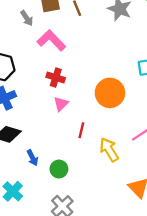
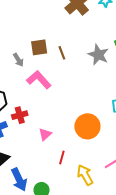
red cross: (56, 77) -> (20, 115), moved, turned -35
blue arrow: (32, 158) -> (19, 180), size x1.6

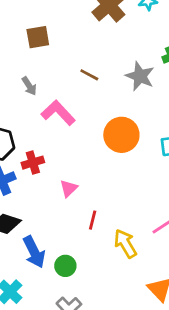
brown square: (39, 47) -> (38, 37), moved
brown line: (62, 53) -> (89, 75), turned -40
orange circle: (87, 126) -> (121, 135), moved

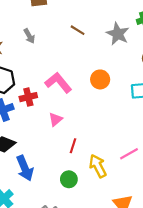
pink L-shape: (58, 113) -> (58, 83), moved
orange circle: (121, 135) -> (100, 79), size x0.7
green circle: (65, 266) -> (69, 179), moved

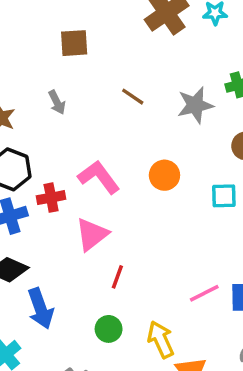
gray star: (118, 34) -> (195, 105), turned 30
pink triangle: (55, 119) -> (92, 234), size x1.5
yellow arrow: (98, 166) -> (161, 340), moved

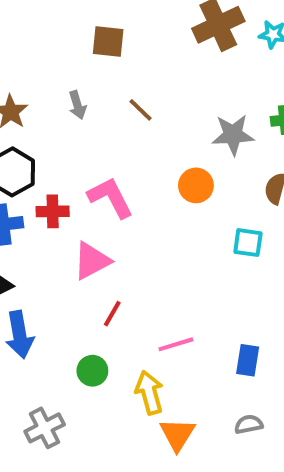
brown line: (133, 97) -> (141, 110), moved
orange circle: (164, 175) -> (196, 185), moved
pink line: (204, 293) -> (176, 344), moved

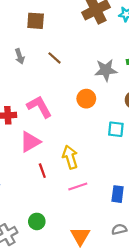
red line: (112, 314) -> (42, 171), turned -48
green circle: (92, 371) -> (37, 221), moved
yellow arrow: (149, 393) -> (70, 157), moved

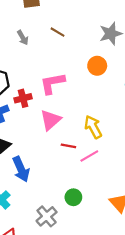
pink L-shape: (39, 107) -> (52, 83), turned -60
red line: (42, 171) -> (68, 146), turned -48
pink line: (78, 186) -> (89, 156), moved

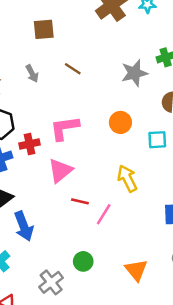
orange circle: (97, 66) -> (120, 122), moved
yellow arrow: (93, 127) -> (127, 178), moved
pink line: (89, 156) -> (104, 214), turned -30

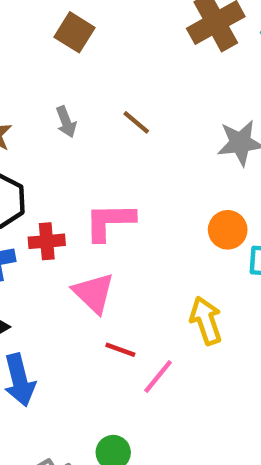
brown square: (44, 29) -> (75, 32), moved, turned 30
orange circle: (120, 122) -> (228, 230), moved
pink triangle: (60, 171) -> (94, 293), turned -44

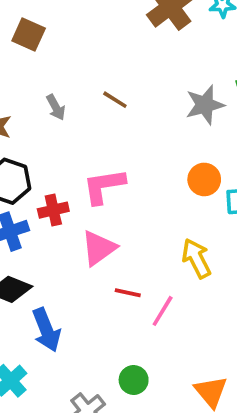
brown square: (75, 32) -> (29, 35), moved
pink triangle: (94, 293) -> (99, 248), turned 48

